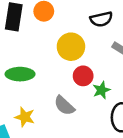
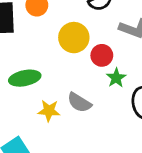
red circle: (83, 76) -> (102, 55), moved
yellow star: (25, 117) -> (49, 111), moved

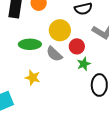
green ellipse: (25, 78) -> (30, 44), moved
gray semicircle: (79, 103) -> (54, 54), moved

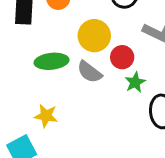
yellow star: (33, 78) -> (46, 116), moved

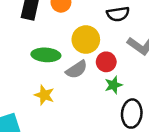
gray semicircle: (90, 72) -> (76, 70), turned -80
yellow star: (46, 116) -> (44, 95), moved

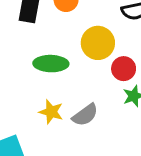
gray semicircle: (76, 70) -> (85, 115), moved

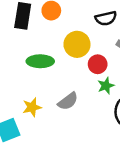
yellow star: (51, 112) -> (32, 107), moved, turned -30

